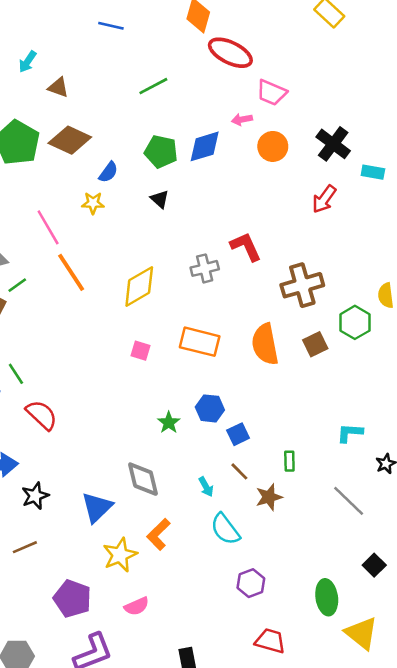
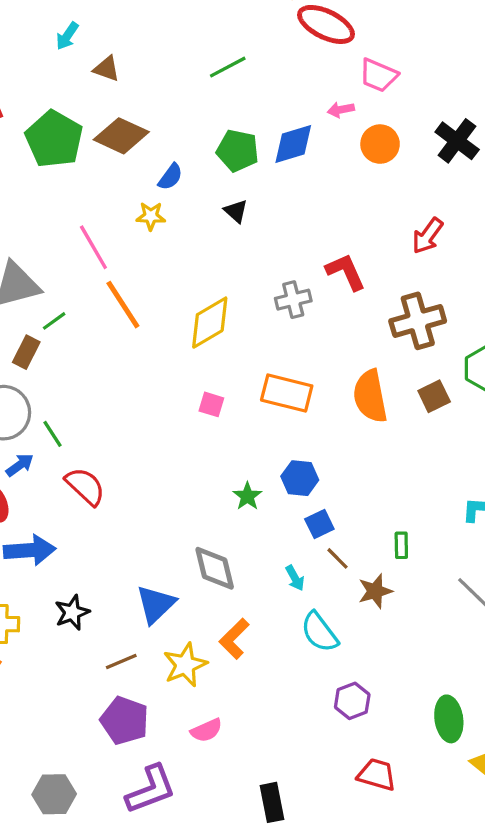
red arrow: (324, 199) -> (428, 236), moved
blue square: (238, 434) -> (319, 524), moved
black star: (35, 496) -> (72, 612), moved
brown line: (25, 547) -> (121, 662), moved

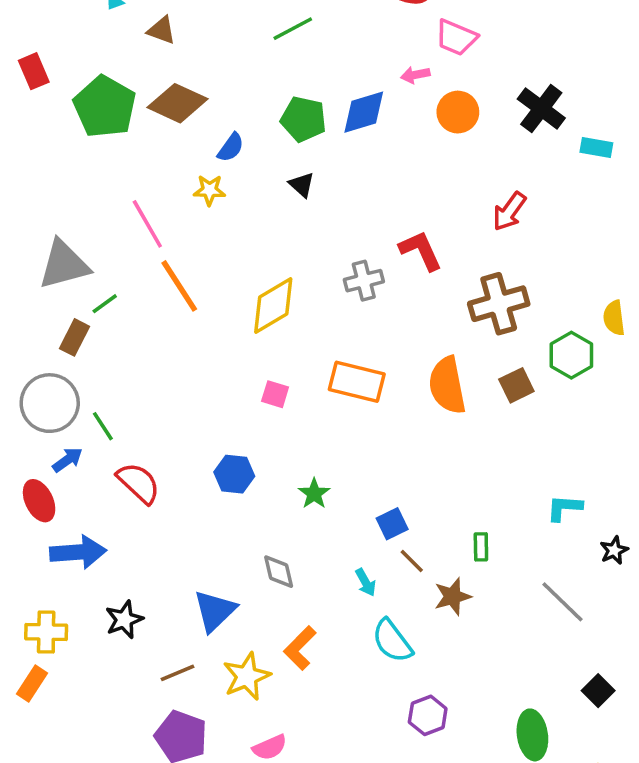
blue hexagon: (300, 478) -> (234, 474), moved
gray diamond: (215, 568) -> (279, 572), size x0.7

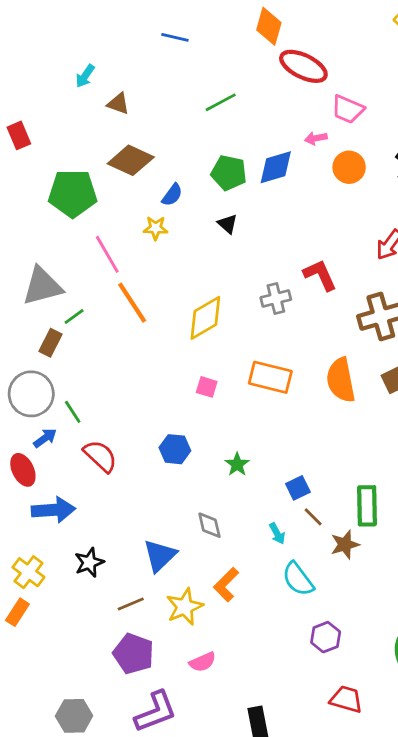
green pentagon: (105, 107) -> (73, 193), moved, turned -30
green rectangle: (481, 547) -> (367, 506), size x1.8
yellow cross: (46, 632) -> (28, 572), turned 36

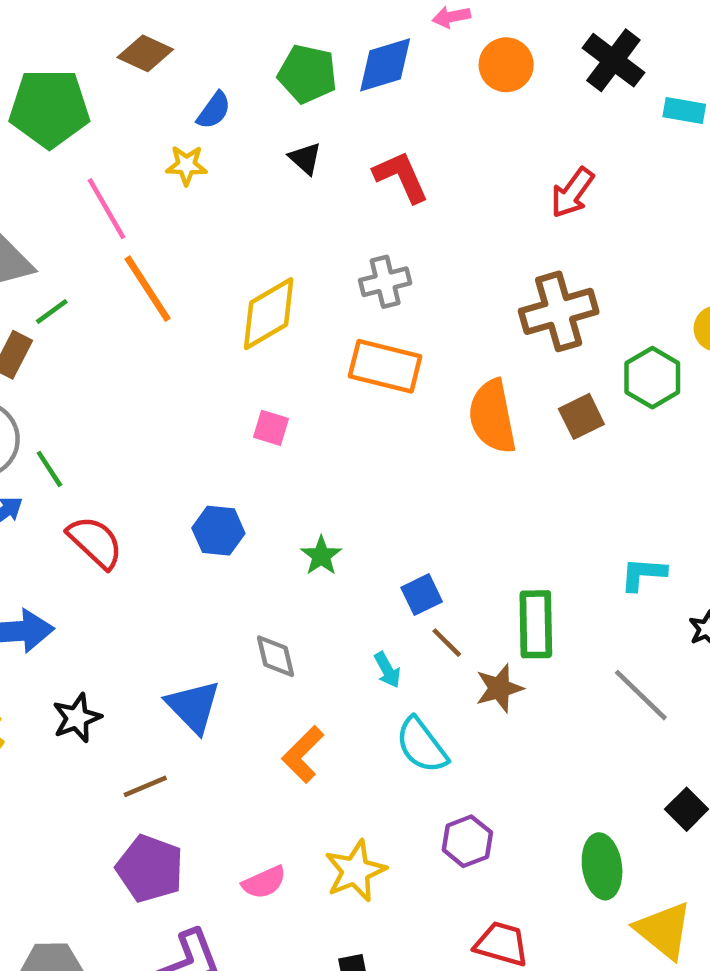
brown diamond: (131, 160) -> (145, 53), size x0.7
red L-shape: (320, 275) -> (401, 177), moved
orange rectangle: (270, 377) -> (385, 366), moved
blue triangle: (160, 556) -> (193, 706), turned -30
yellow star: (185, 607) -> (355, 871), moved

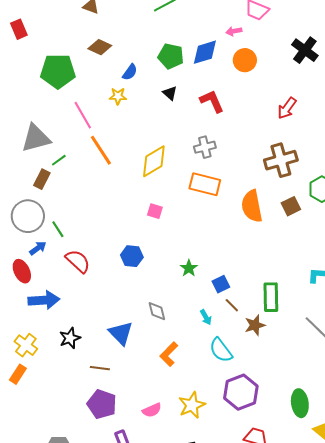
orange circle: (506, 65) -> (245, 60), moved
green star: (321, 556) -> (189, 268), moved
brown line: (145, 786) -> (100, 368), turned 30
purple hexagon: (467, 841) -> (241, 392), size x1.6

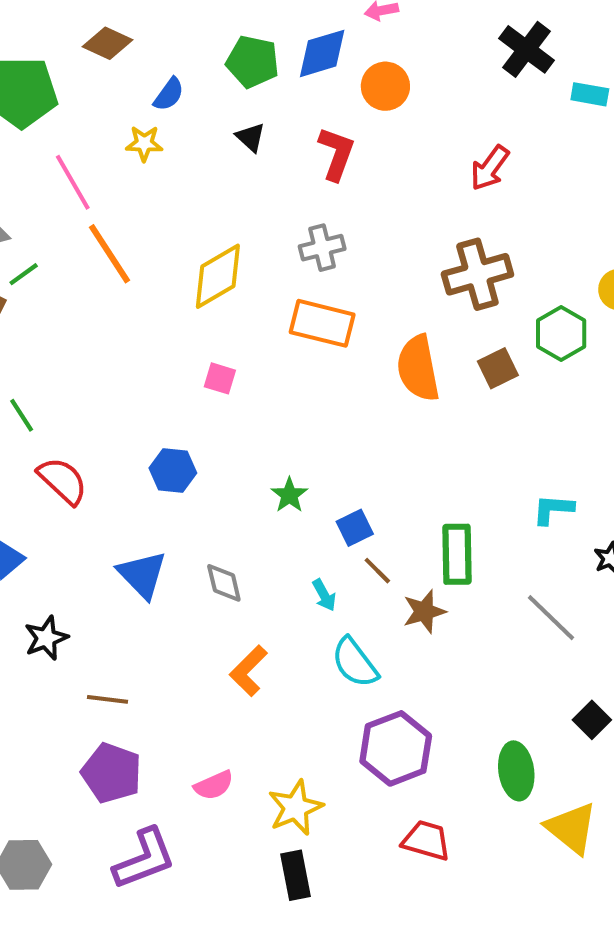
orange circle: (245, 60) -> (385, 86), moved
red L-shape: (212, 101) -> (336, 154), turned 44
blue triangle: (121, 333) -> (142, 575), moved
yellow star: (192, 405) -> (296, 808), moved

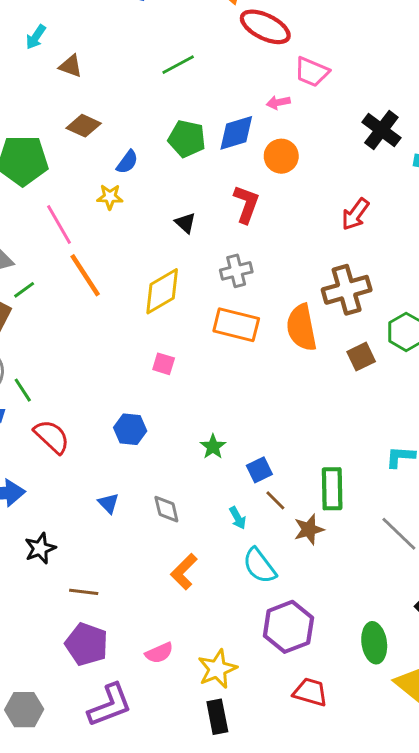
black triangle: (251, 137) -> (185, 223), moved
orange semicircle: (418, 368) -> (302, 328), moved
blue triangle: (142, 575) -> (108, 503), size x0.6

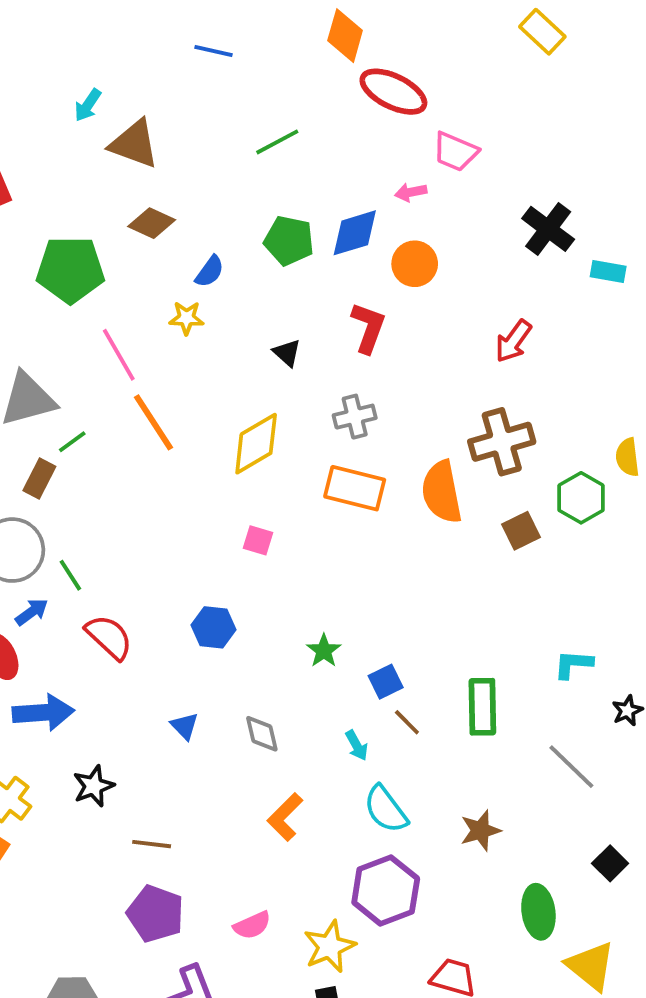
brown triangle: (71, 66) -> (134, 144), size x1.6
brown star: (309, 529) -> (480, 831), moved
purple hexagon: (288, 627) -> (386, 890), moved

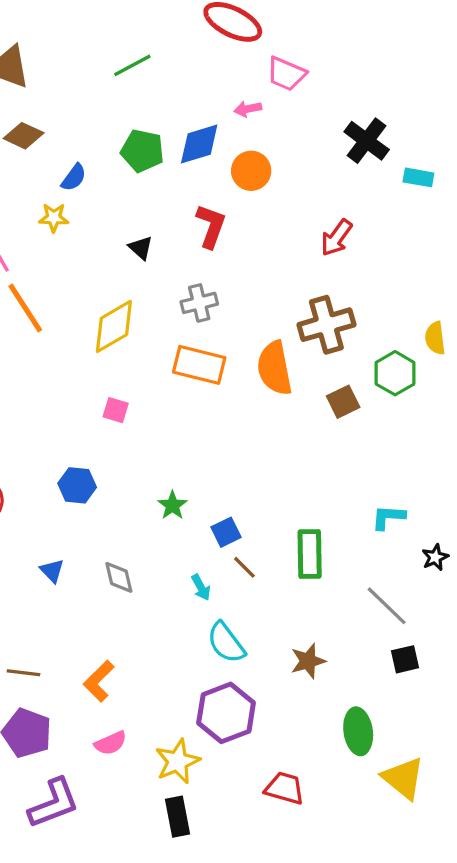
orange L-shape: (285, 817) -> (99, 681), moved
black square: (610, 863) -> (405, 659), moved, turned 32

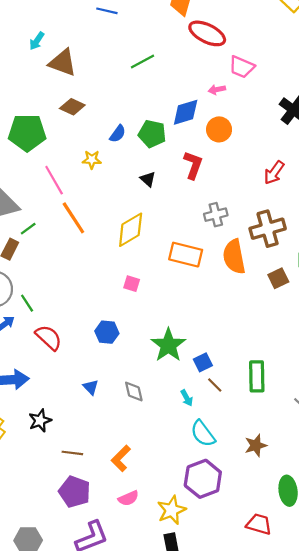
green pentagon: (142, 151) -> (152, 134), moved
blue semicircle: (74, 177) -> (118, 134), moved
gray cross: (199, 303) -> (216, 215), moved
green star: (172, 505) -> (168, 345), size x1.8
red trapezoid: (285, 788) -> (259, 524), moved

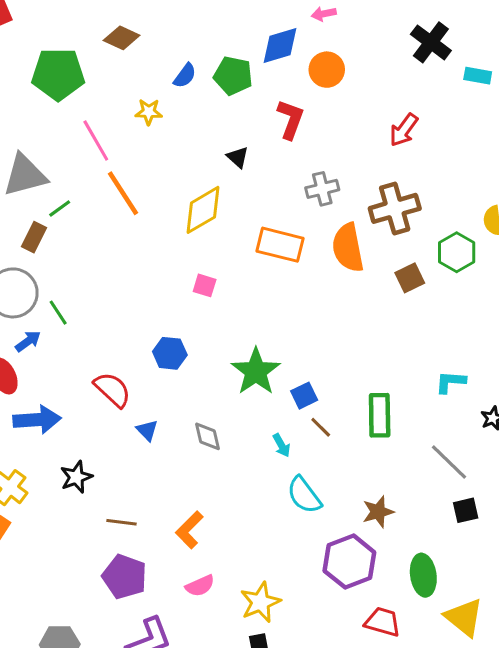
black triangle: (148, 179) -> (238, 157), moved
red semicircle: (49, 338) -> (112, 390), moved
purple hexagon: (203, 479) -> (349, 562), moved

